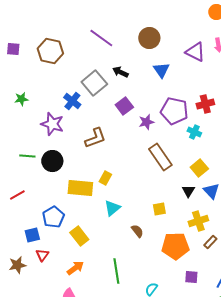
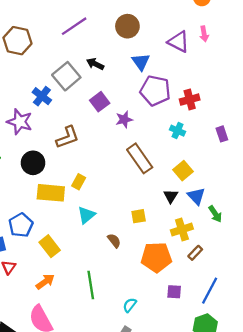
purple line: (101, 38) -> (74, 26), turned -70
purple pentagon: (174, 111) -> (155, 91), moved
black circle: (52, 161) -> (33, 163), moved

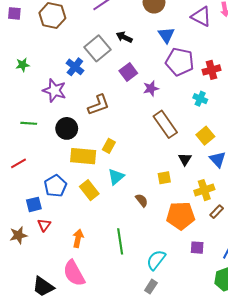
black triangle: (171, 196) -> (185, 159), moved
yellow rectangle: (50, 246) -> (89, 190), moved
orange arrow: (45, 282) -> (78, 238), turned -42
cyan semicircle: (130, 305) -> (156, 260), size x1.5

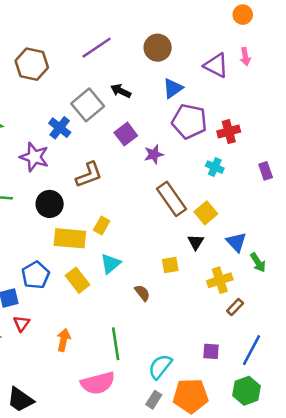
blue triangle: (166, 35) -> (173, 88), turned 30
yellow square: (205, 136) -> (206, 213), moved
orange pentagon: (181, 216) -> (191, 396), moved
pink semicircle: (74, 273) -> (98, 383), moved, turned -76

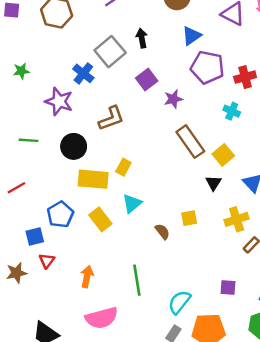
black arrow: (121, 91) -> (142, 38), turned 54
yellow square: (170, 265) -> (189, 218), moved
pink semicircle: (98, 383) -> (102, 318), moved

